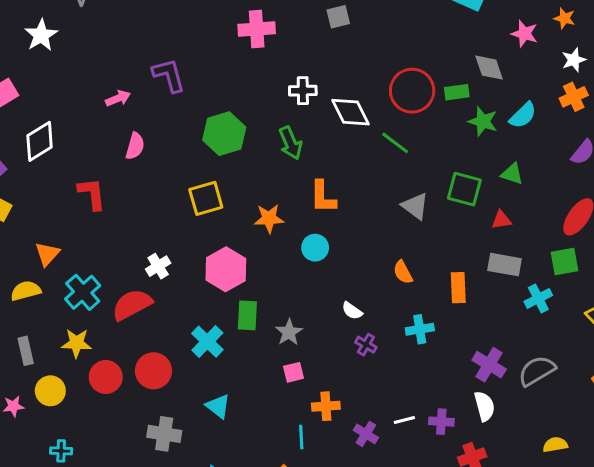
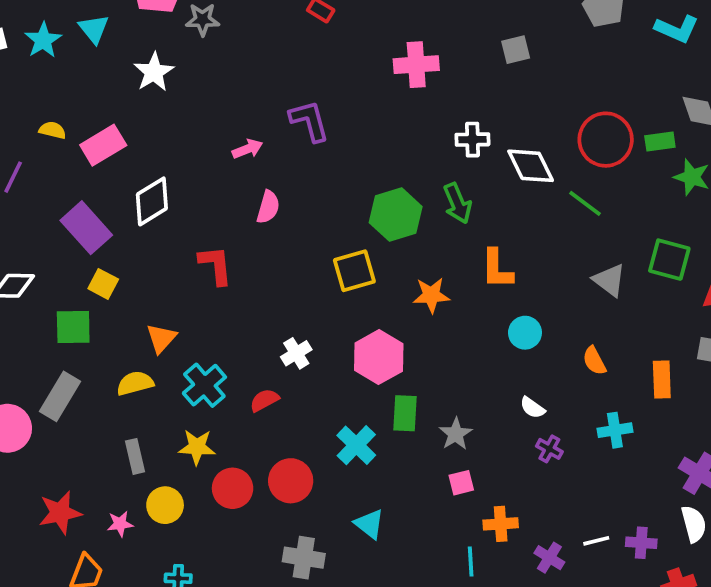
green hexagon: (224, 134) -> (396, 215), moved
cyan circle: (315, 248) -> (525, 333), moved
red semicircle: (132, 305) -> (264, 400), size x0.6

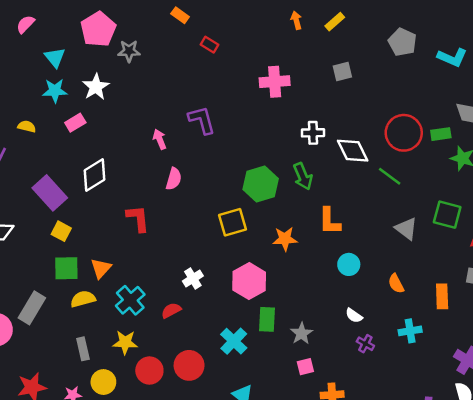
cyan star: (43, 40) -> (55, 91), moved, turned 30
pink rectangle: (103, 145) -> (75, 123), moved, size x0.7
pink arrow: (248, 149) -> (160, 139), turned -90
green square: (73, 327) -> (66, 268), moved

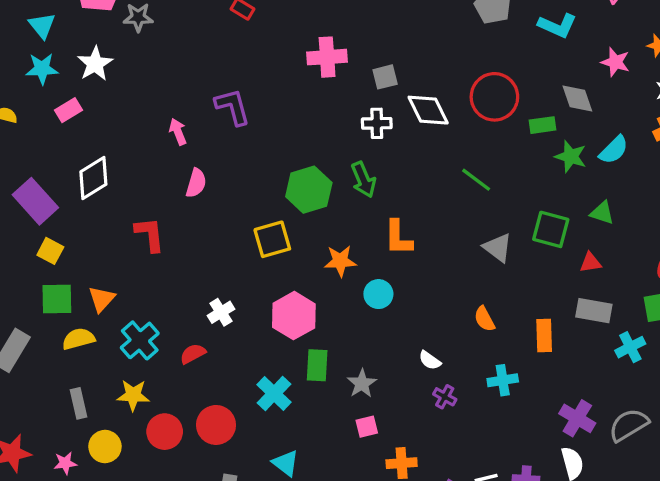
gray square: (342, 71) -> (385, 77), moved
red circle: (404, 133) -> (494, 97), moved
white diamond: (353, 151) -> (428, 110), moved
cyan circle: (349, 264) -> (378, 294), moved

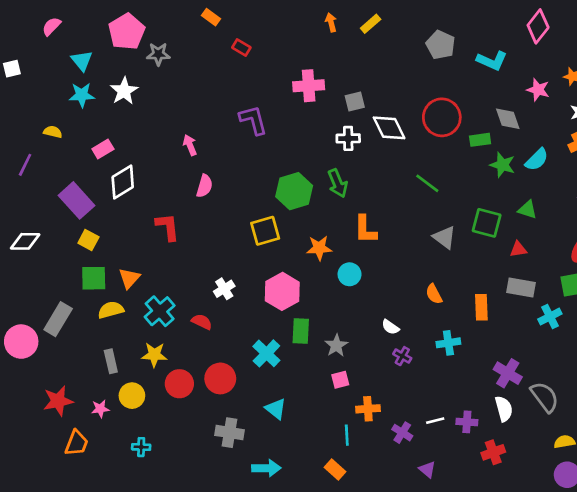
purple L-shape: (233, 107) -> (253, 120), moved
pink rectangle: (69, 110) -> (103, 149), moved
red semicircle: (193, 354) -> (202, 322), turned 54
gray semicircle: (629, 425) -> (545, 397), moved, turned 84

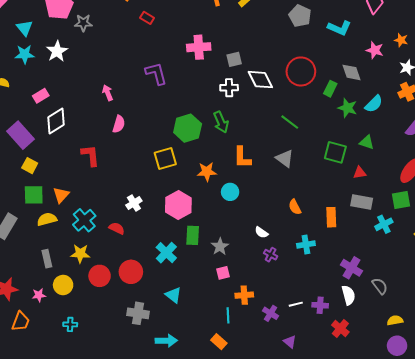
green rectangle: (480, 140) -> (330, 89), turned -56
gray triangle: (444, 237) -> (285, 158), moved
gray semicircle: (545, 397) -> (380, 286), size x0.7
red cross: (493, 452) -> (340, 329), turned -30

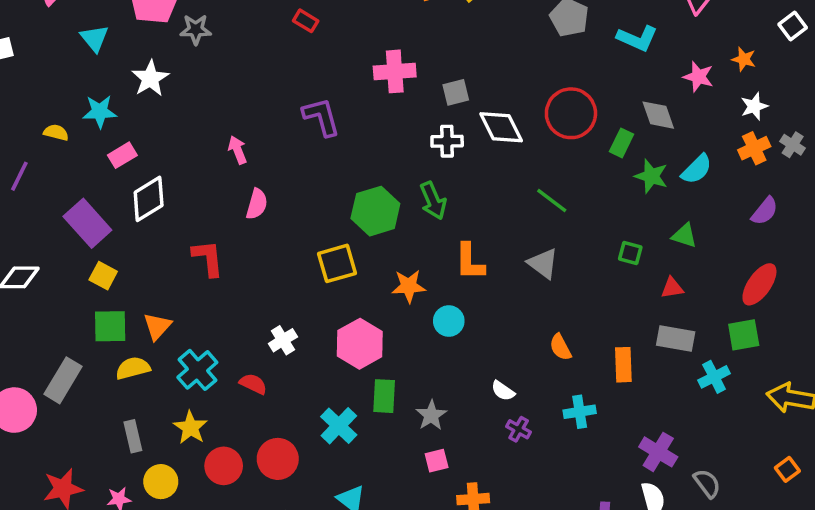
cyan star: (25, 54) -> (100, 112), moved
green square: (335, 152) -> (630, 253), size x0.6
yellow star: (80, 254) -> (190, 427), turned 30

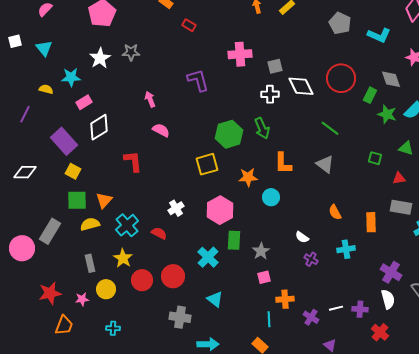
gray star: (196, 30) -> (131, 52), moved
cyan triangle: (94, 38) -> (44, 48), moved
pink semicircle: (257, 204) -> (161, 130), turned -78

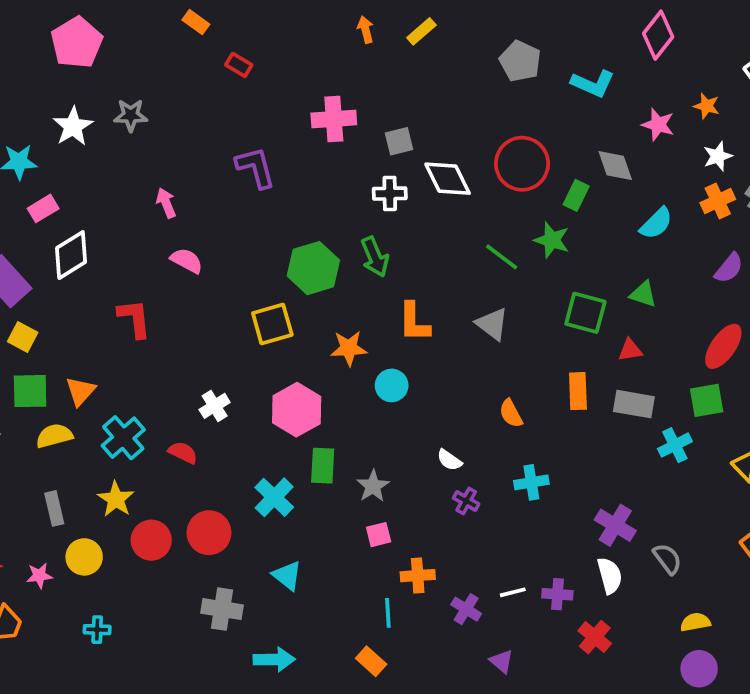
green star: (387, 114) -> (552, 240), moved
green square: (375, 158) -> (585, 313), size x1.6
orange rectangle: (371, 222) -> (578, 391), moved

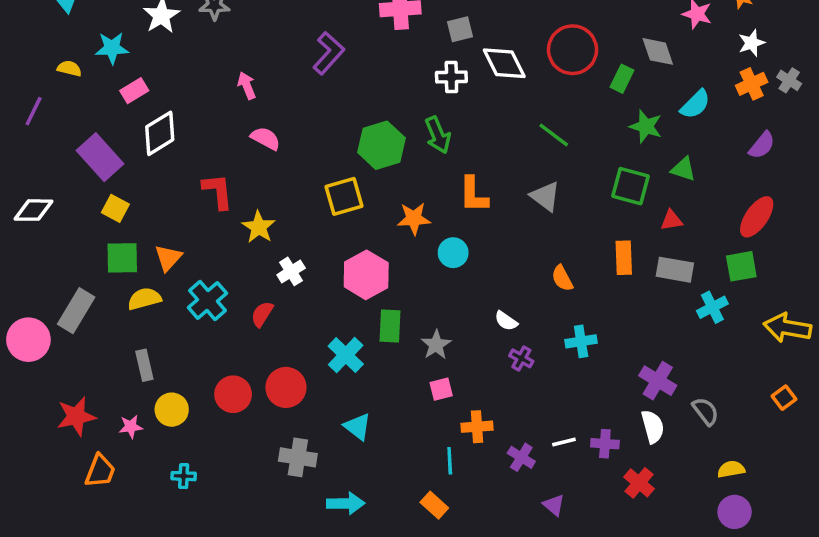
purple L-shape: (256, 167) -> (329, 53), turned 57
green star: (552, 240) -> (646, 126), moved
red semicircle: (183, 453) -> (262, 314), turned -84
yellow star: (116, 499) -> (259, 227), moved

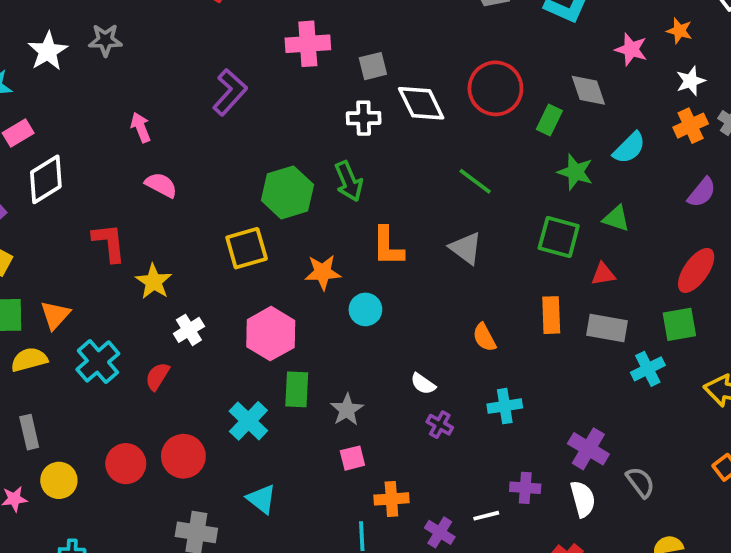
purple cross: (605, 444) -> (525, 488), moved

